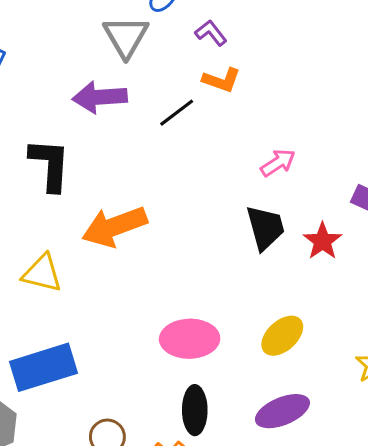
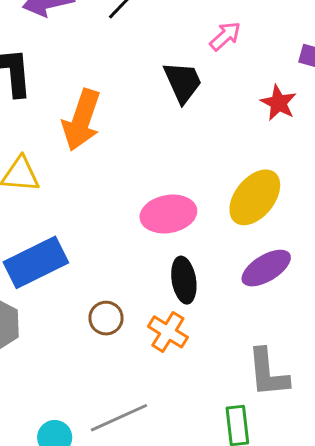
orange arrow: (115, 227) -> (81, 120), turned -42
black trapezoid: (265, 228) -> (183, 82), moved
yellow ellipse: (282, 336) -> (255, 197), size x1.4

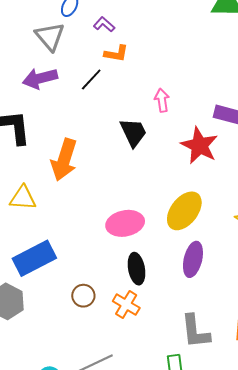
pink arrow: (225, 36) -> (162, 100), turned -55
red star: (278, 103) -> (199, 146), size x1.5
purple ellipse: (266, 268) -> (193, 259), turned -44

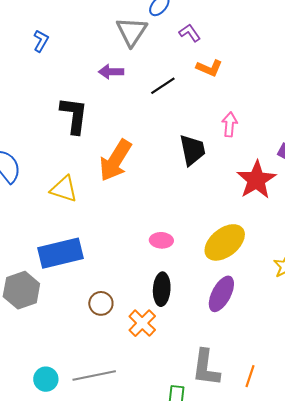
orange L-shape: (116, 54) -> (209, 68), moved
purple arrow: (40, 78) -> (111, 72), size x0.7
pink ellipse: (125, 223) -> (161, 240), size x0.6

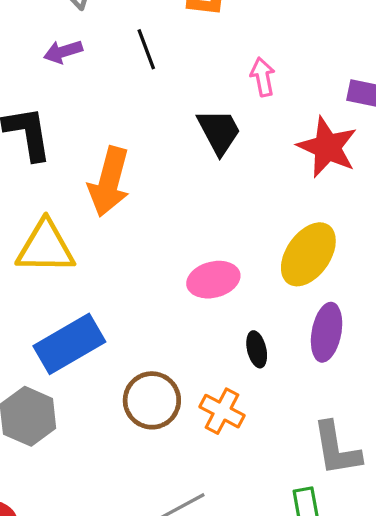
black line: (163, 86) -> (146, 49), turned -60
yellow triangle: (64, 189) -> (46, 247), size x1.4
pink ellipse: (161, 240) -> (213, 280), size x1.4
black ellipse: (162, 289) -> (257, 349), moved, size x0.7
brown circle: (101, 303) -> (152, 400), size x1.5

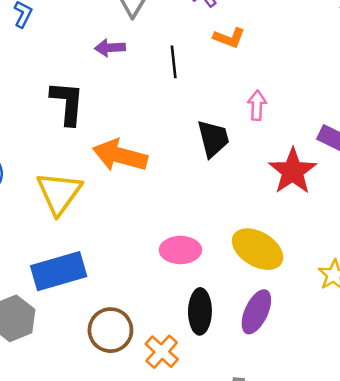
orange arrow: (109, 182) -> (120, 155), turned 76
yellow triangle: (46, 247) -> (59, 193), turned 51
yellow ellipse: (308, 254) -> (258, 249), turned 72
black ellipse: (257, 349) -> (200, 311), size x1.6

